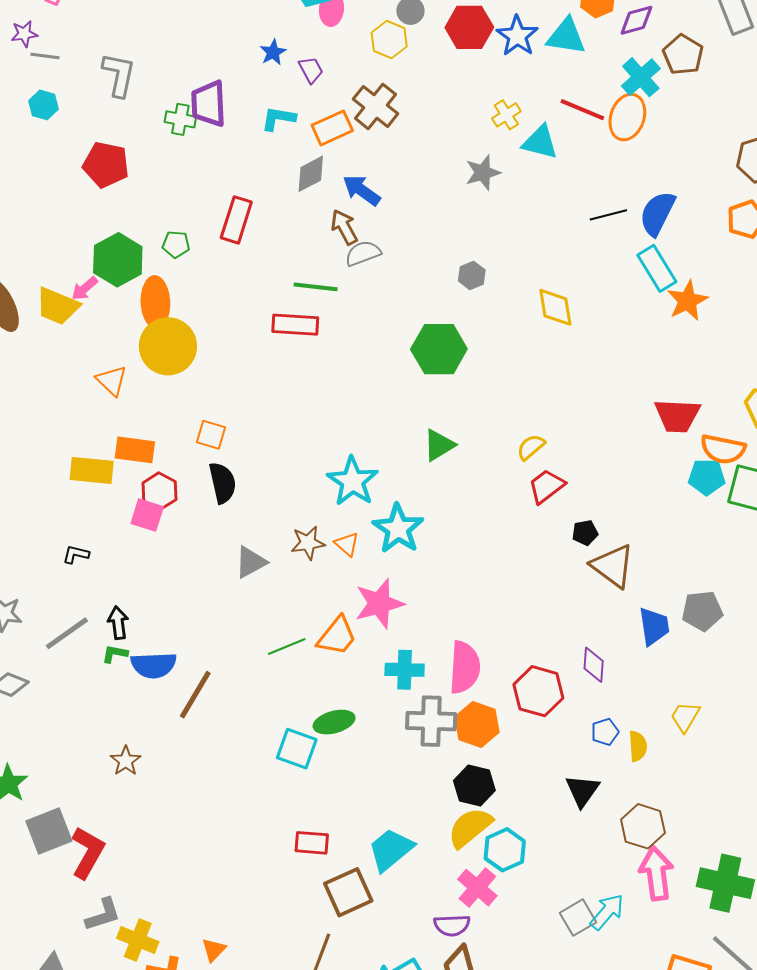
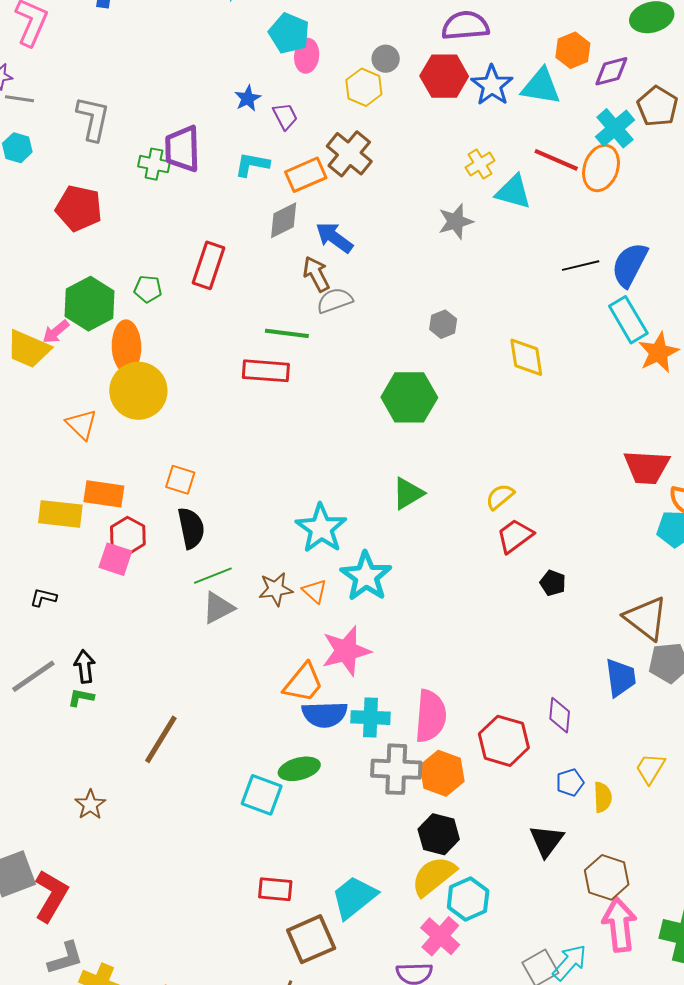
black pentagon: (585, 533) -> (553, 583), turned 30
brown triangle: (613, 566) -> (646, 618), moved
green line: (287, 647) -> (213, 576), moved
blue semicircle: (154, 665) -> (325, 714), moved

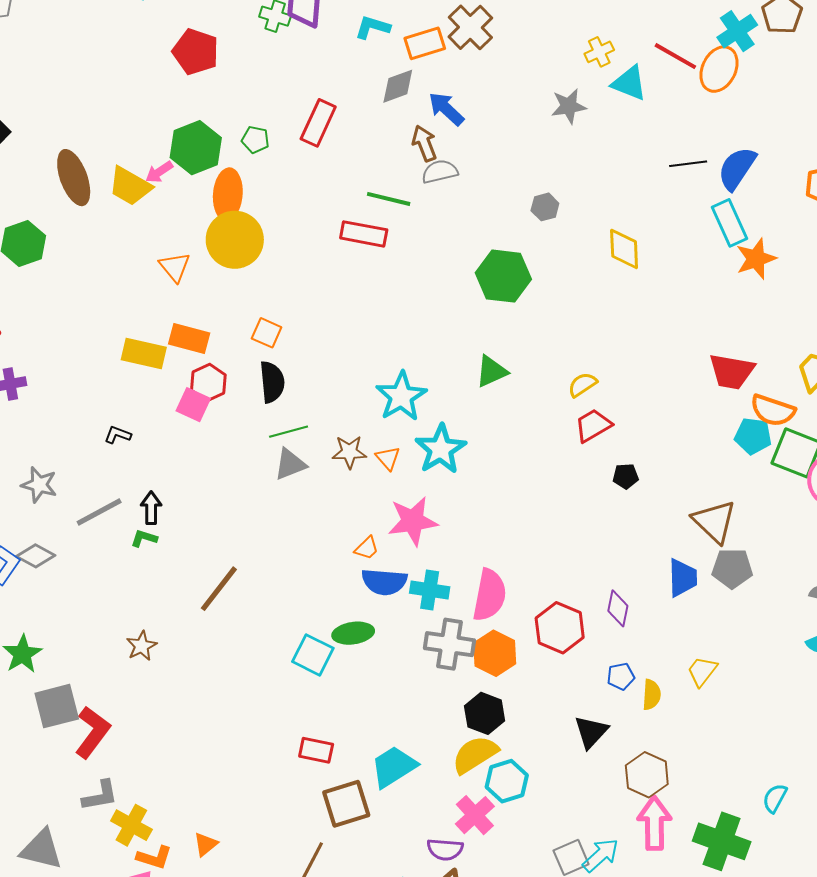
black pentagon: (553, 583) -> (626, 476), turned -30
orange trapezoid: (303, 683) -> (367, 548), size x0.6

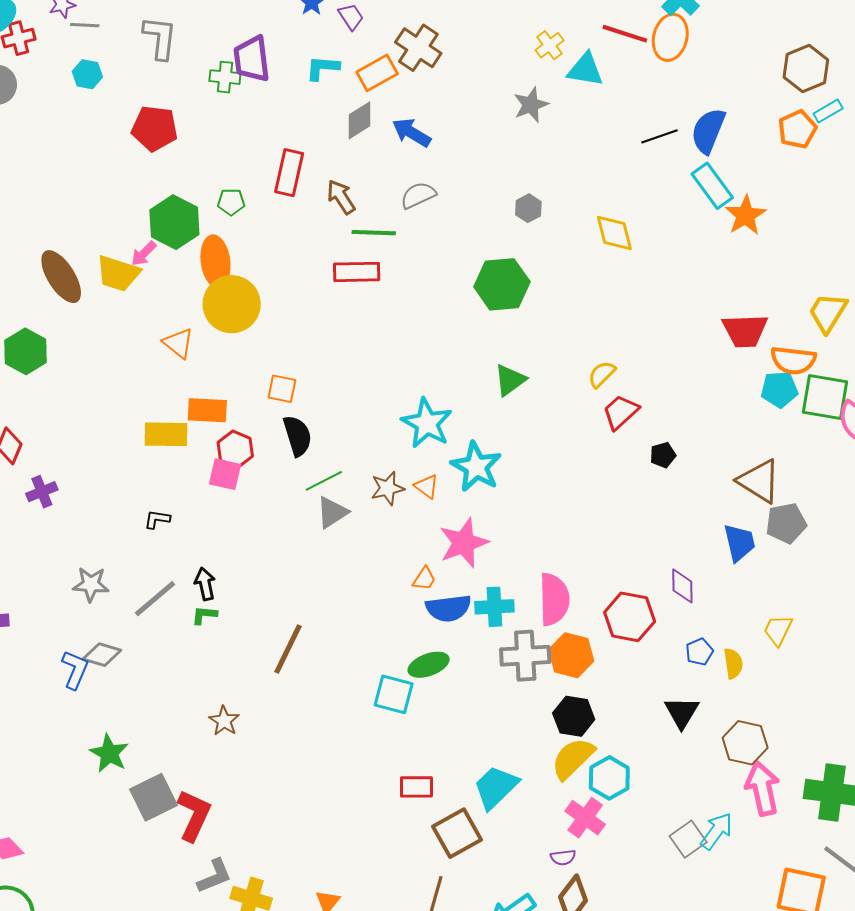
brown arrow: (424, 143) -> (341, 197), moved
purple semicircle: (445, 849) -> (563, 857), size x0.7

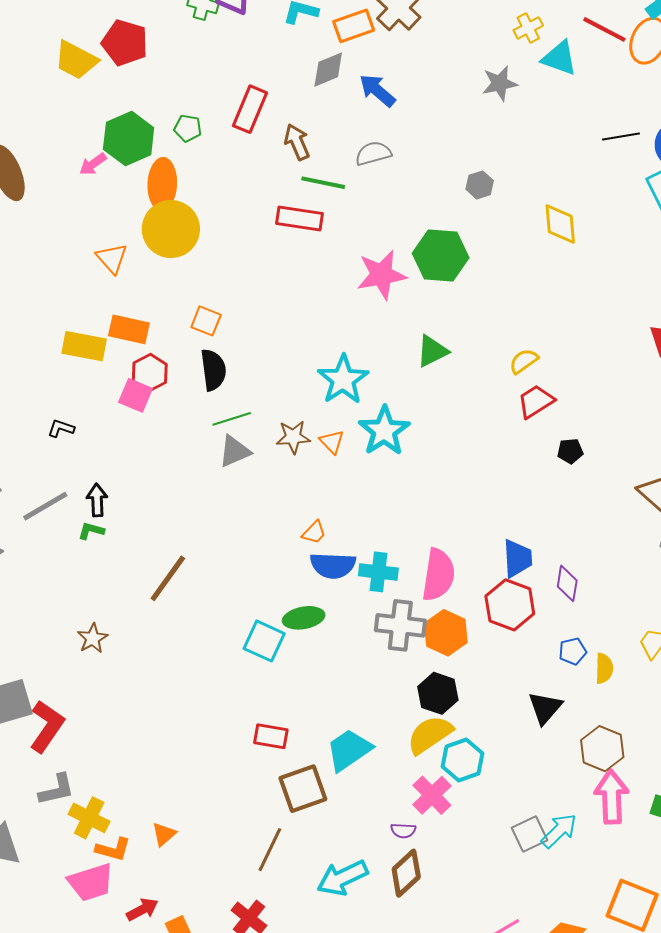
yellow trapezoid: (118, 273) -> (76, 60), moved
pink star: (464, 543) -> (381, 275), moved
blue trapezoid: (739, 543) -> (517, 558), moved

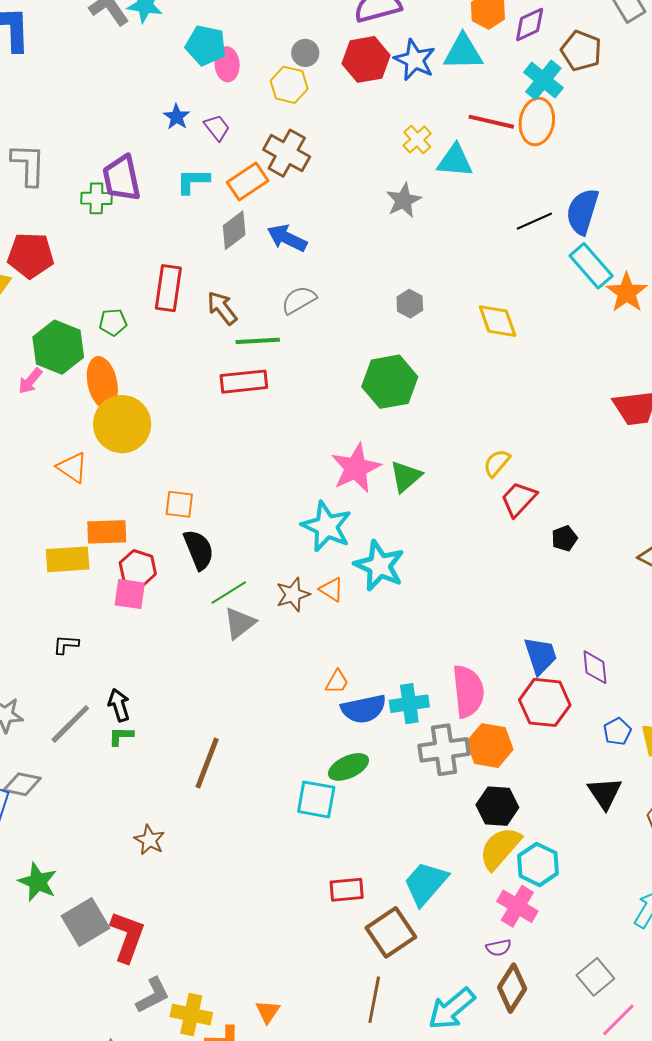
pink star: (381, 275) -> (356, 468), moved
gray square: (530, 834) -> (595, 977), moved

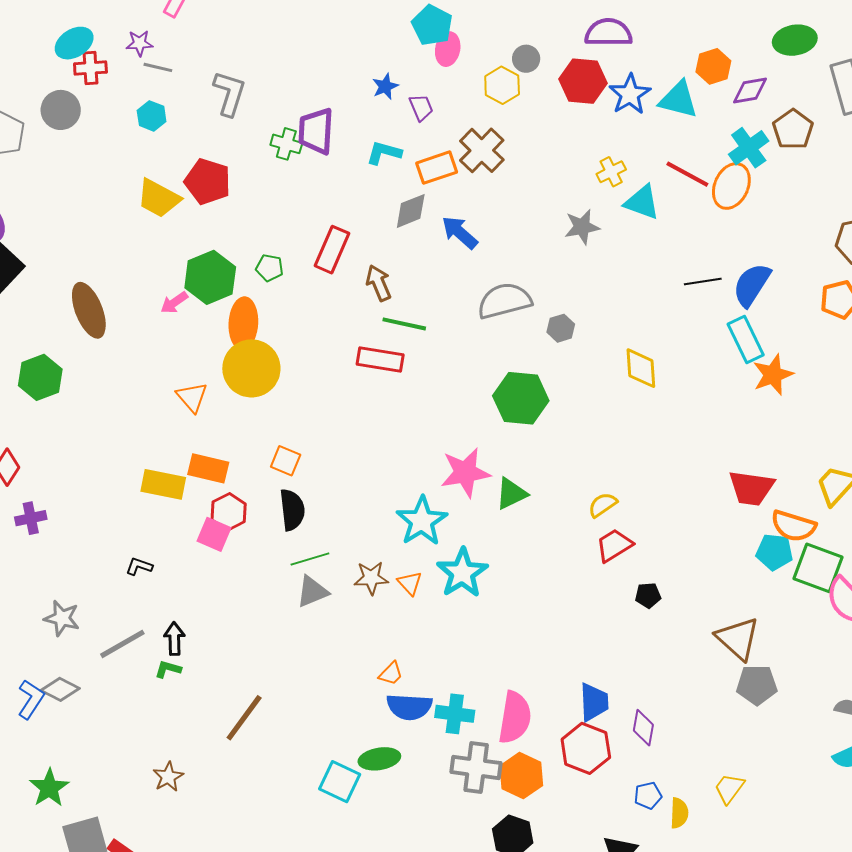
gray semicircle: (299, 300) -> (504, 301), moved, size x1.5

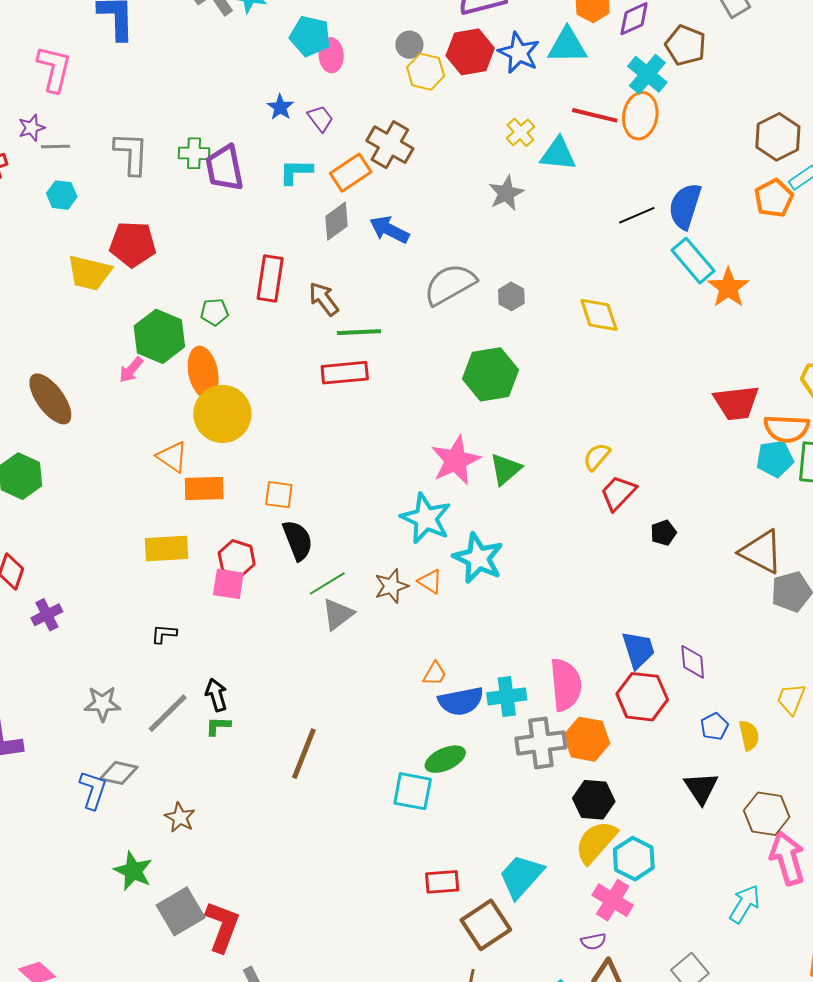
yellow hexagon: (502, 85) -> (426, 72), moved
green cross: (286, 144) -> (194, 153), moved
orange rectangle: (208, 468) -> (204, 488), moved
brown star: (168, 777) -> (180, 817), moved

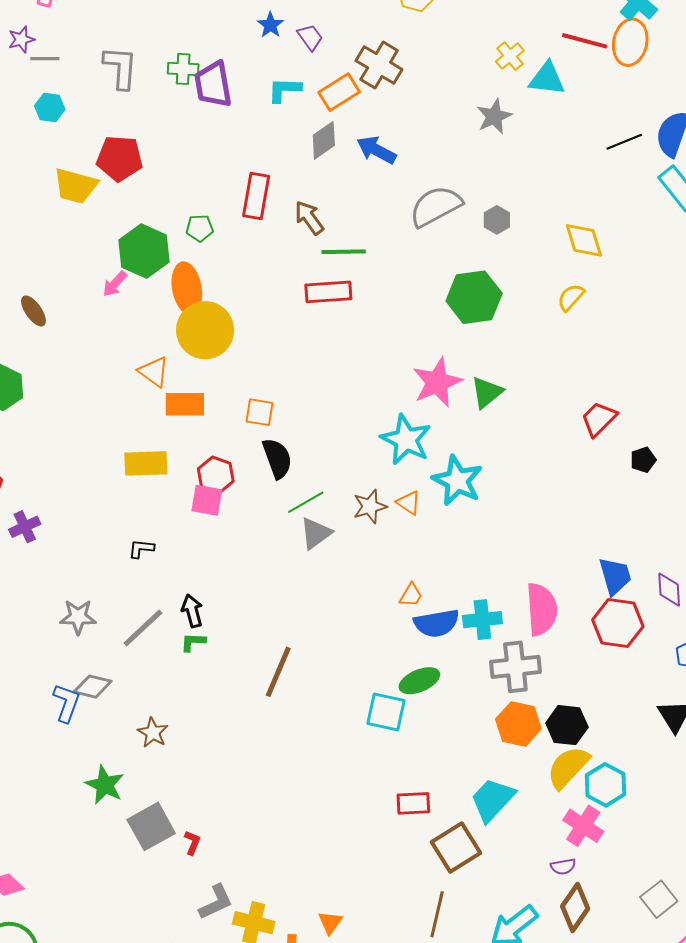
brown ellipse: (50, 399) -> (33, 311), size x0.6
yellow semicircle: (597, 457) -> (571, 297), moved
orange hexagon: (587, 739) -> (518, 724), moved
red L-shape: (222, 926) -> (192, 843), size x0.5

